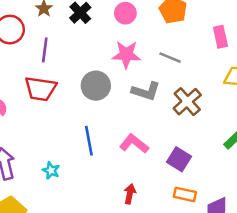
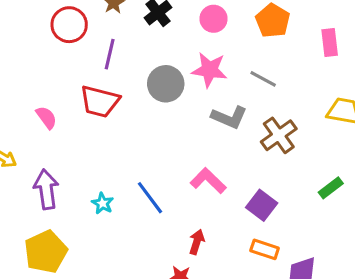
pink rectangle: (220, 37) -> (330, 43), moved
gray circle: (96, 86) -> (166, 84), moved
blue line: (89, 141) -> (150, 198), moved, turned -32

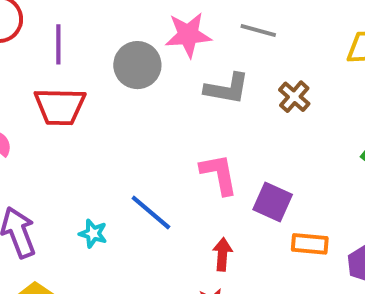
brown cross: (279, 135) -> (294, 97), size x0.7
pink L-shape: (208, 181) -> (219, 174), turned 48
purple square: (262, 205) -> (273, 202), moved

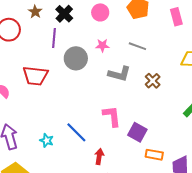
pink star: (188, 35) -> (102, 45), size x0.6
purple line: (58, 44) -> (54, 38), moved
red arrow: (222, 254) -> (99, 157), moved

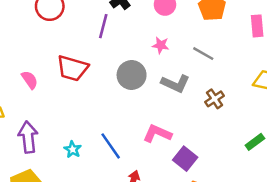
gray circle: (76, 58) -> (132, 75), moved
pink L-shape: (112, 116) -> (157, 134), turned -70

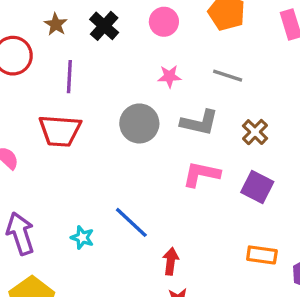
purple line: (103, 26) -> (69, 77), moved
pink L-shape: (157, 134) -> (201, 174), moved
purple square: (185, 159) -> (257, 187), moved

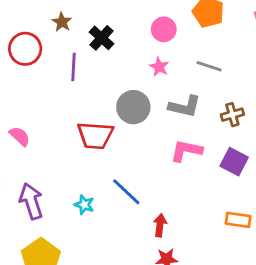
pink circle: (164, 22) -> (164, 29), moved
black cross: (104, 26) -> (101, 38), moved
pink star: (169, 76) -> (159, 67), turned 30
red trapezoid: (60, 131) -> (95, 135), moved
brown cross: (255, 132) -> (232, 115), turned 30

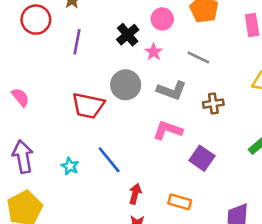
black cross: (101, 38) -> (128, 35), moved
purple square: (234, 162) -> (202, 158), moved
orange rectangle: (238, 220) -> (180, 202), moved

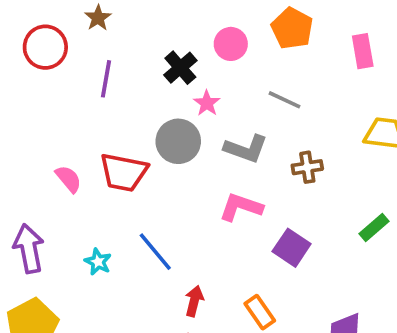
pink star: (154, 52) -> (207, 103), moved
pink semicircle: (20, 97) -> (68, 179), moved
orange rectangle: (180, 202) -> (260, 312), turned 40

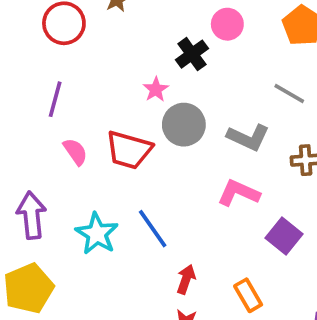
pink circle: (231, 44) -> (227, 24), moved
purple line: (106, 79) -> (55, 99), moved
pink star: (207, 103) -> (156, 89), moved
cyan star: (98, 262) -> (97, 234), size x1.6

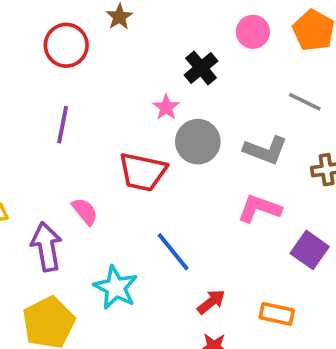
pink circle: (227, 24) -> (253, 32), moved
pink semicircle: (75, 152) -> (85, 211), moved
cyan star: (97, 234) -> (116, 287), moved
red arrow: (186, 279) -> (211, 302), turned 36
orange rectangle: (248, 295) -> (277, 314), turned -44

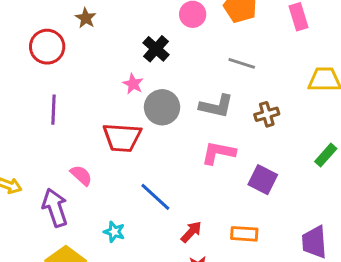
cyan star: (116, 287) -> (114, 232), size x0.6

